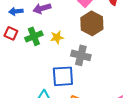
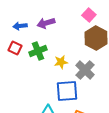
yellow star: (57, 37) -> (61, 62), moved
gray cross: (81, 55) -> (85, 70), turned 30

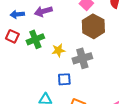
gray cross: (85, 70) -> (82, 58), turned 30
blue square: (67, 91) -> (64, 79), size x0.6

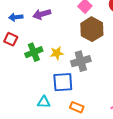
green cross: (35, 39) -> (34, 52), moved
blue square: (64, 79) -> (63, 82), size x1.5

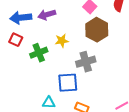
blue arrow: (16, 17) -> (21, 18), size x1.5
yellow star: (57, 53) -> (62, 41), moved

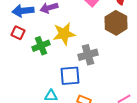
brown hexagon: (97, 30) -> (116, 23), moved
yellow star: (62, 41) -> (64, 34), size x1.6

